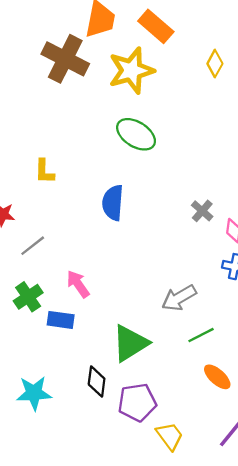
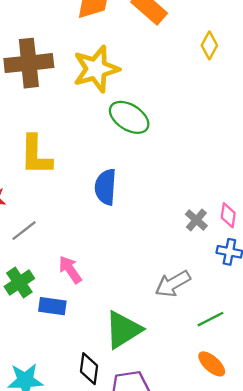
brown cross: (65, 59) -> (29, 63), moved, turned -33
yellow star: (131, 70) -> (96, 69), moved
yellow L-shape: (44, 171) -> (36, 155), size x1.6
gray cross: (202, 211) -> (196, 220), moved
green line: (201, 335) -> (211, 319), moved

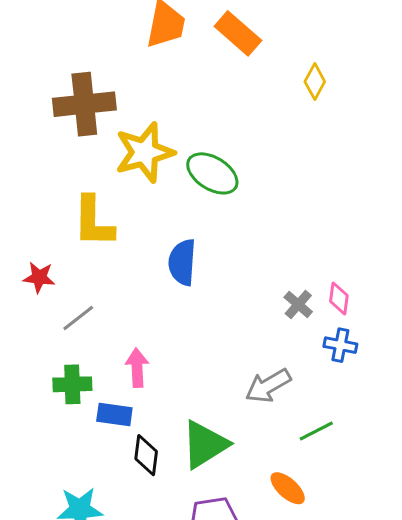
yellow star: (96, 69) -> (145, 152), moved
pink arrow: (70, 270) -> (137, 368), turned 32
green cross: (19, 283) -> (72, 384), turned 32
orange ellipse: (212, 364) -> (288, 488), moved
black diamond: (89, 369) -> (146, 455), moved

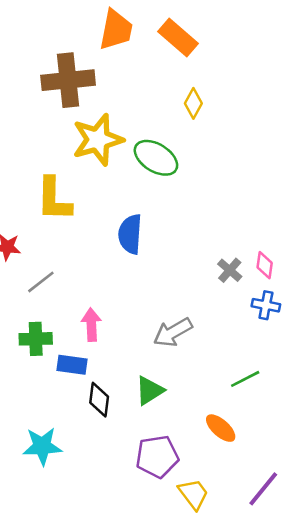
yellow diamond: (315, 82) -> (193, 103), moved
brown cross: (84, 104) -> (68, 80), moved
gray arrow: (268, 386) -> (173, 332), moved
green triangle: (205, 445) -> (150, 391), size x0.7

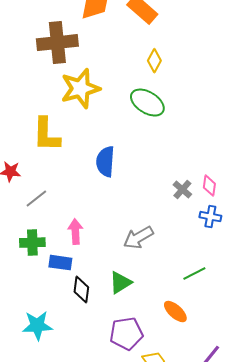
green ellipse: (156, 158) -> (147, 103), moved

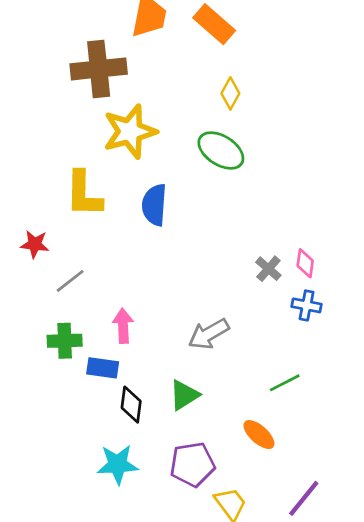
blue semicircle: (105, 162) -> (154, 205), moved
cyan star: (37, 326) -> (118, 464), moved

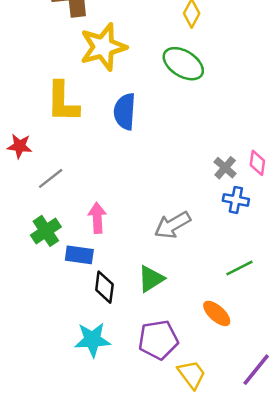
blue cross: (307, 305) -> (236, 200), moved
green cross: (65, 341) -> (46, 231), turned -32

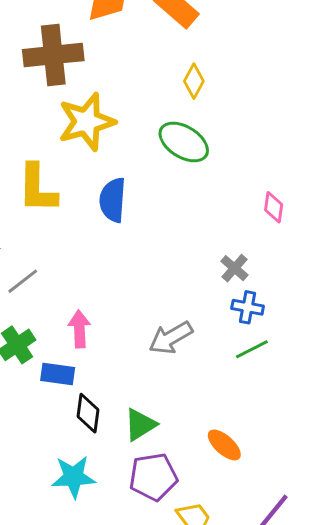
pink diamond: (257, 163) -> (274, 207), moved
green line: (239, 268) -> (252, 349), moved
green triangle: (151, 279) -> (140, 425), moved

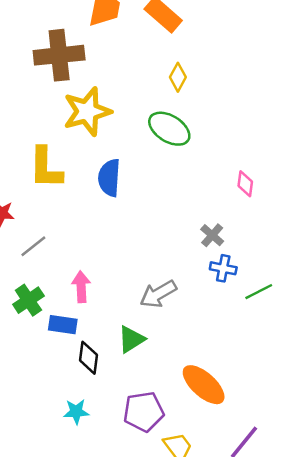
green line: (252, 349) -> (259, 292), moved
green triangle: (140, 425) -> (131, 339), moved
orange ellipse: (224, 445) -> (204, 385), size x1.5
cyan star: (74, 477) -> (76, 412), size x0.7

